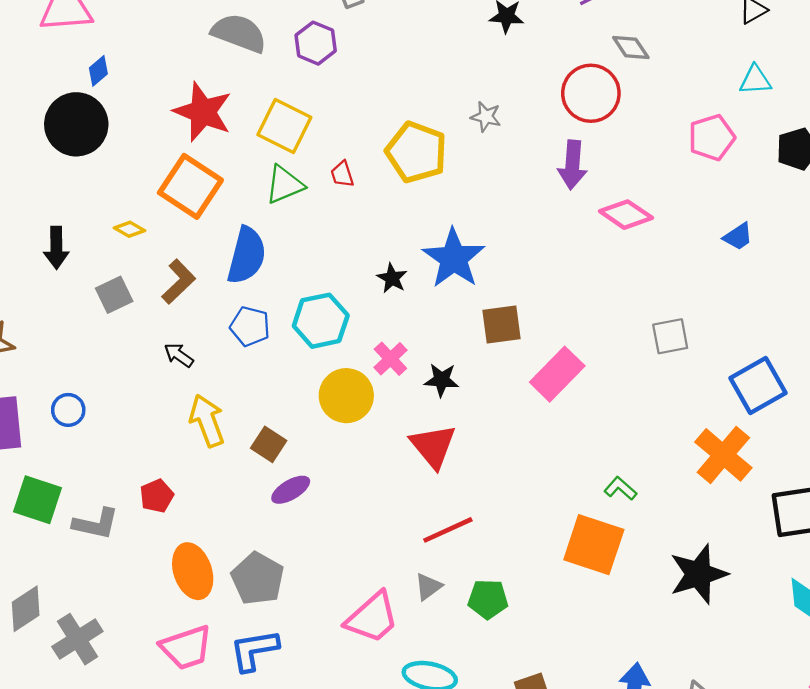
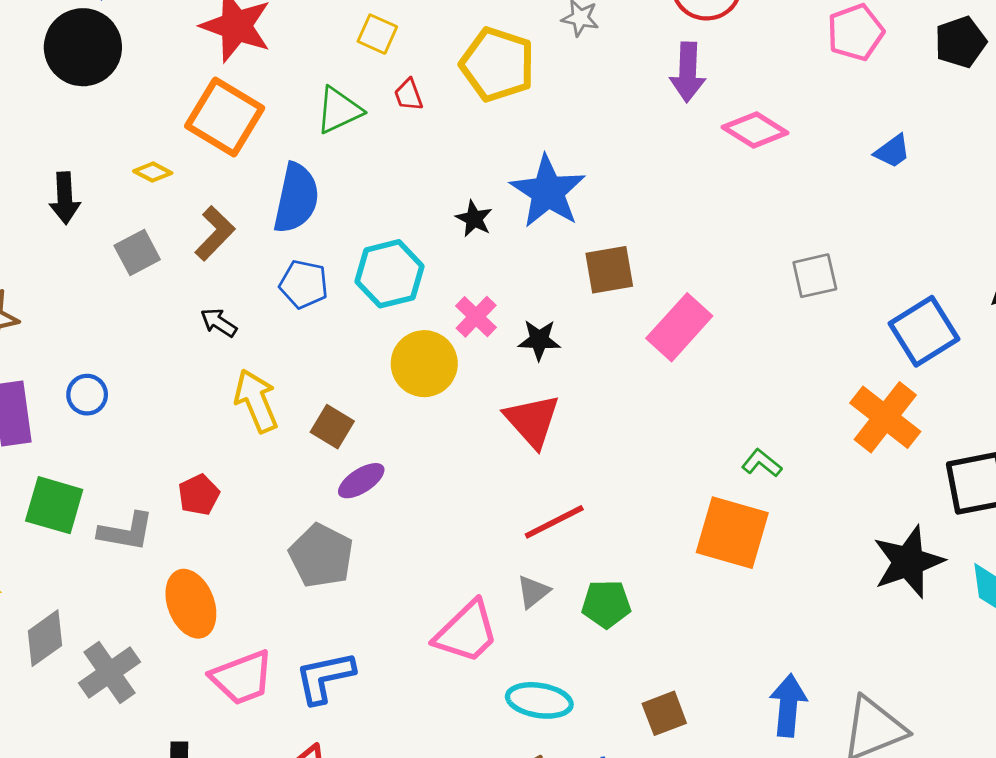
yellow square: (284, 126) -> (377, 34), moved, size x0.6
orange ellipse: (193, 571) -> (191, 604), moved
black star: (699, 574) -> (908, 562), moved
gray pentagon: (258, 579) -> (321, 556), moved

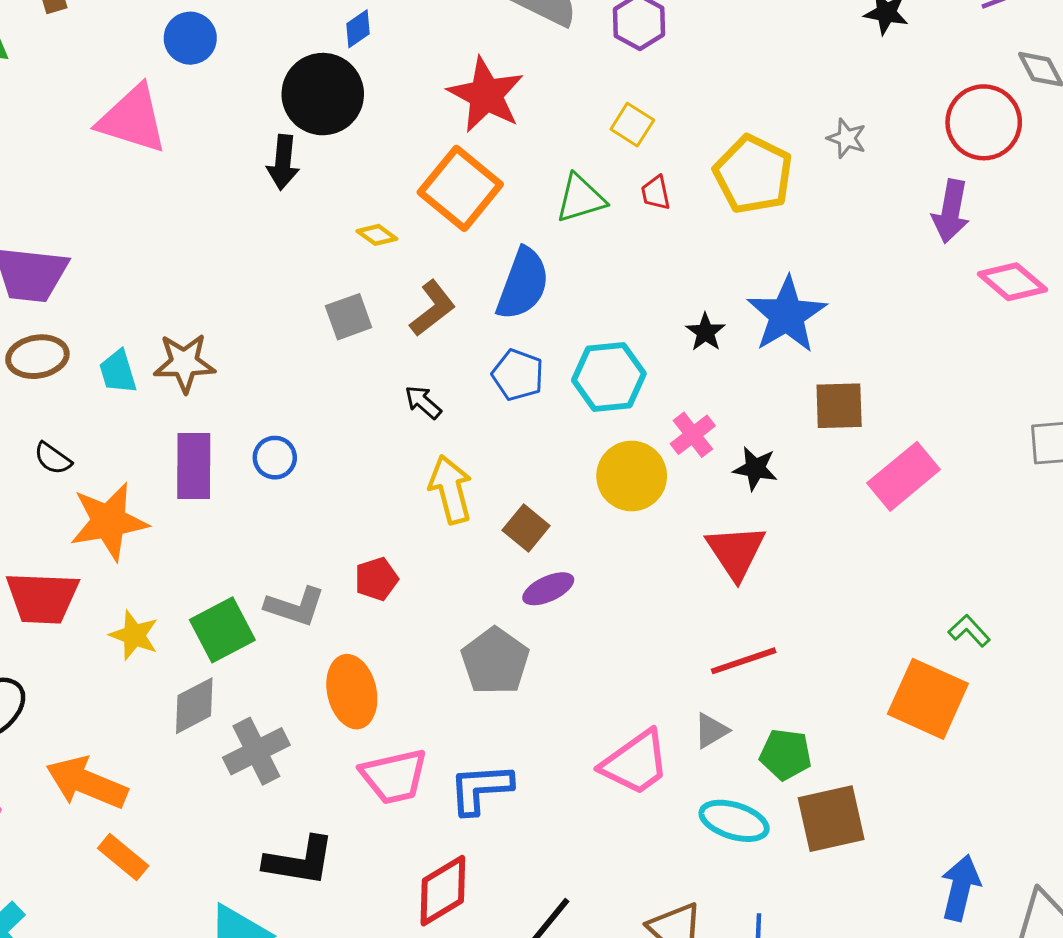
black arrow: (65, 198) -> (283, 162), moved
green square: (54, 505) -> (222, 630), moved, turned 38
cyan ellipse: (539, 700) -> (734, 821), moved
brown square: (664, 713) -> (831, 819), moved, size x1.5

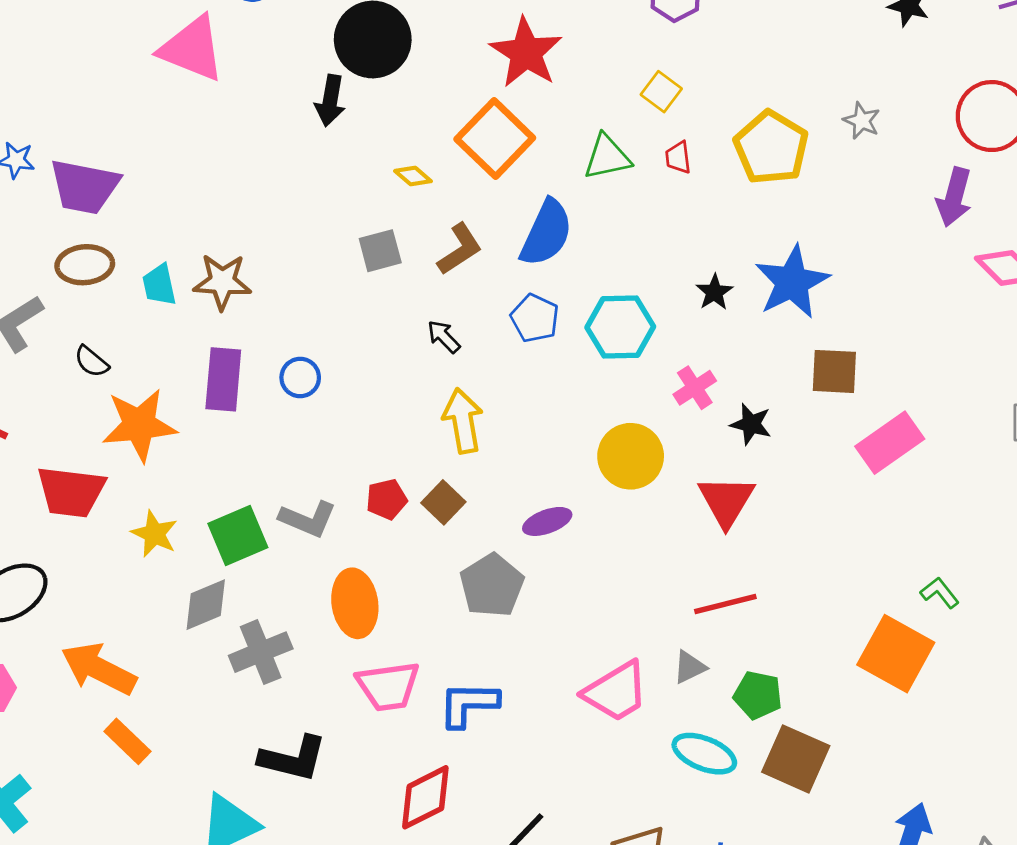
yellow circle: (632, 476) -> (631, 456), moved
brown square: (526, 528) -> (443, 502), moved
brown square: (831, 819) -> (796, 759), turned 32

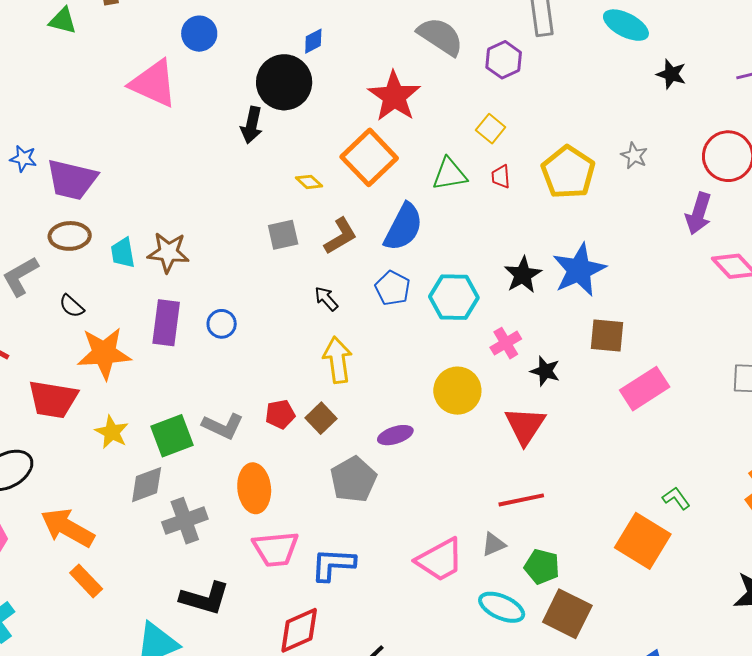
black star: (714, 292) -> (523, 275), size x1.4

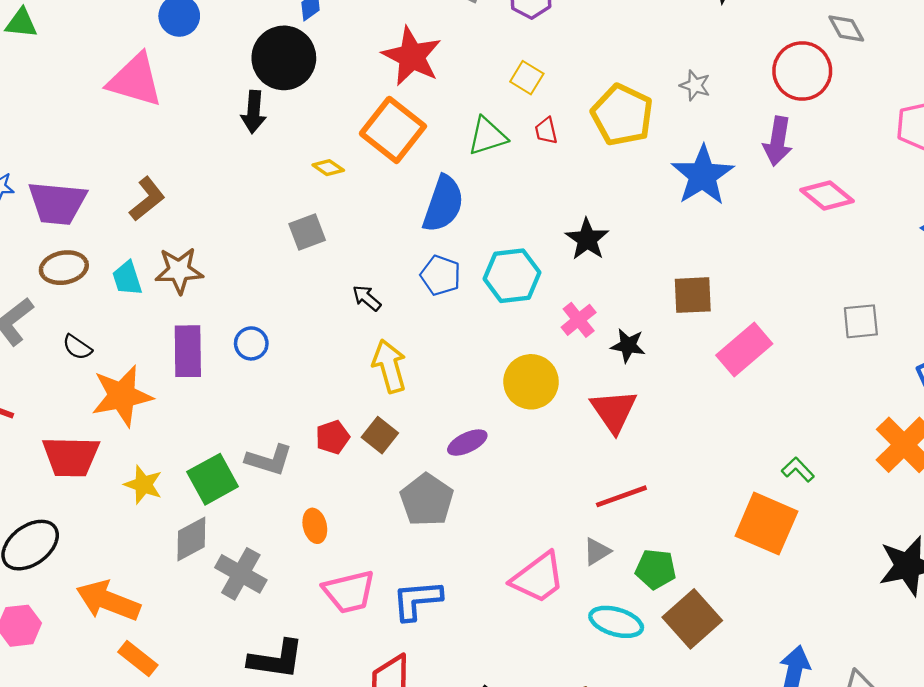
brown L-shape: (340, 236) -> (147, 199), moved
blue star: (579, 270) -> (703, 175), moved
orange ellipse: (254, 488) -> (315, 526), size x0.6
gray cross: (185, 521) -> (241, 574), turned -33
brown square: (567, 614) -> (692, 619), turned 30

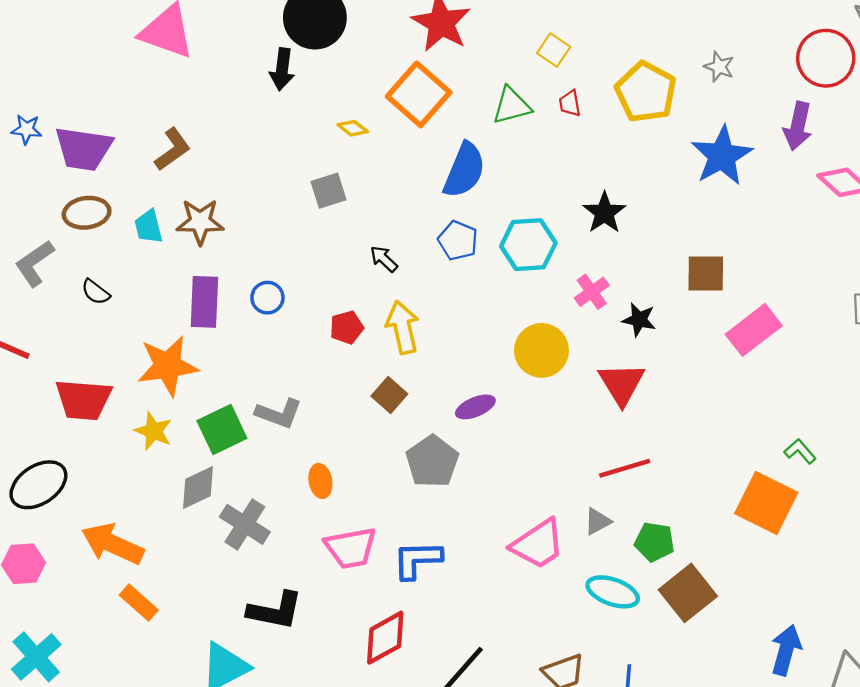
orange star: (122, 396) -> (168, 366), moved
red pentagon: (333, 437) -> (347, 327), moved

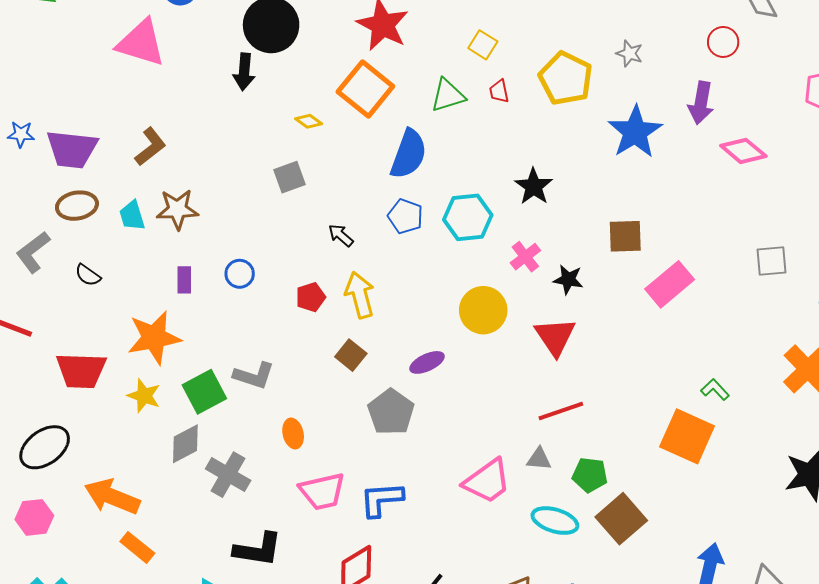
red circle: (826, 58) -> (723, 42), size x0.6
purple rectangle: (204, 302) -> (184, 280), size x0.6
gray triangle: (597, 521) -> (539, 459), turned 36

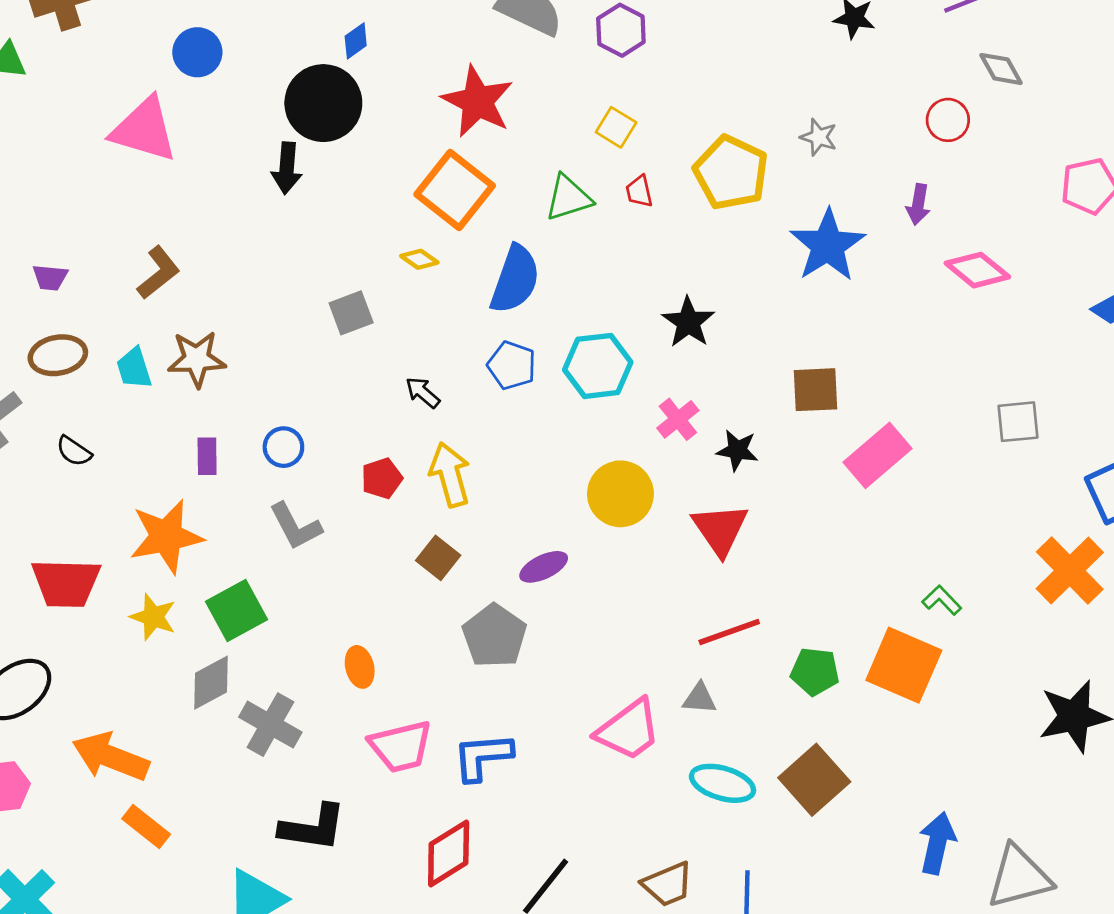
purple arrow: (701, 103) -> (918, 204), size x0.7
yellow diamond: (309, 121) -> (419, 259), moved
purple trapezoid: (72, 149) -> (50, 277), size x0.5
gray L-shape: (254, 376) -> (295, 526), moved, turned 45
green pentagon: (590, 475) -> (815, 671), moved

